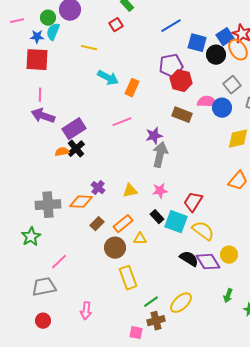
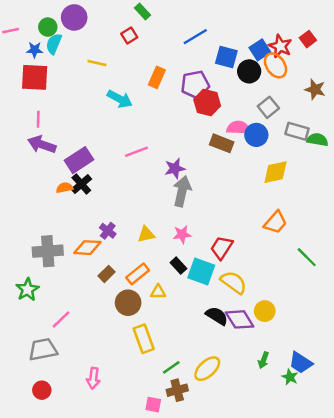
orange rectangle: (132, 88) -> (157, 77), moved
brown rectangle: (182, 115) -> (222, 143), moved

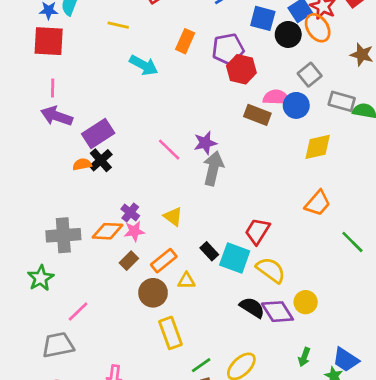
pink line: (136, 152) -> (169, 150), moved, turned 65
yellow triangle: (146, 234) -> (173, 217), turned 48
pink star: (182, 234) -> (134, 231), moved

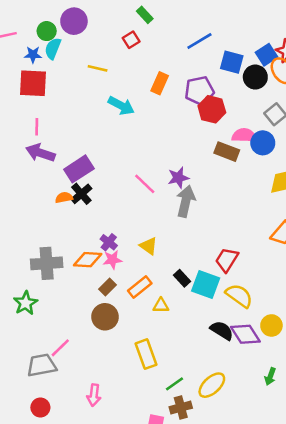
brown circle: (153, 293) -> (105, 317), moved
pink line: (78, 312) -> (60, 348), moved

